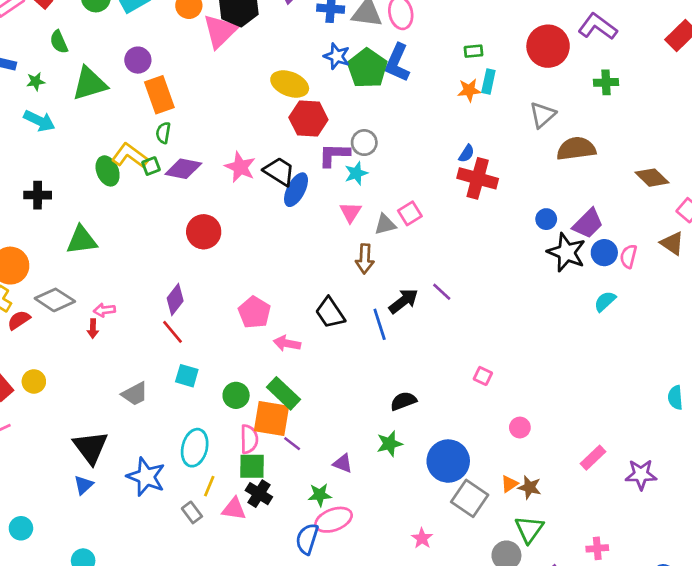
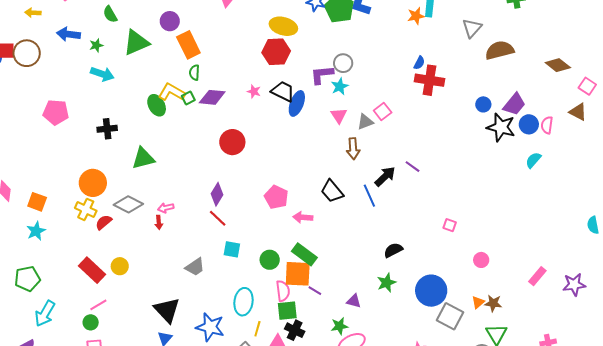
red hexagon: (308, 119) -> (276, 52), moved
pink star: (240, 167) -> (254, 91), size x0.6

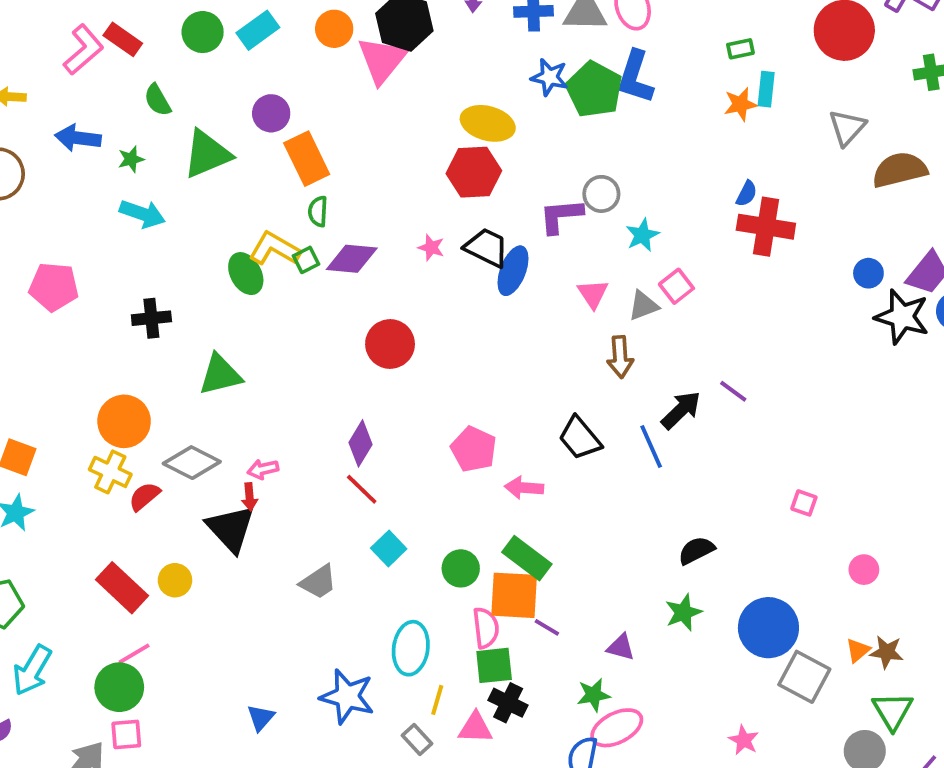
cyan star: (340, 86) -> (642, 235), moved
cyan square: (232, 249) -> (389, 548), turned 36
black triangle: (167, 310) -> (231, 529), moved
green circle: (91, 322) -> (119, 687), size x1.6

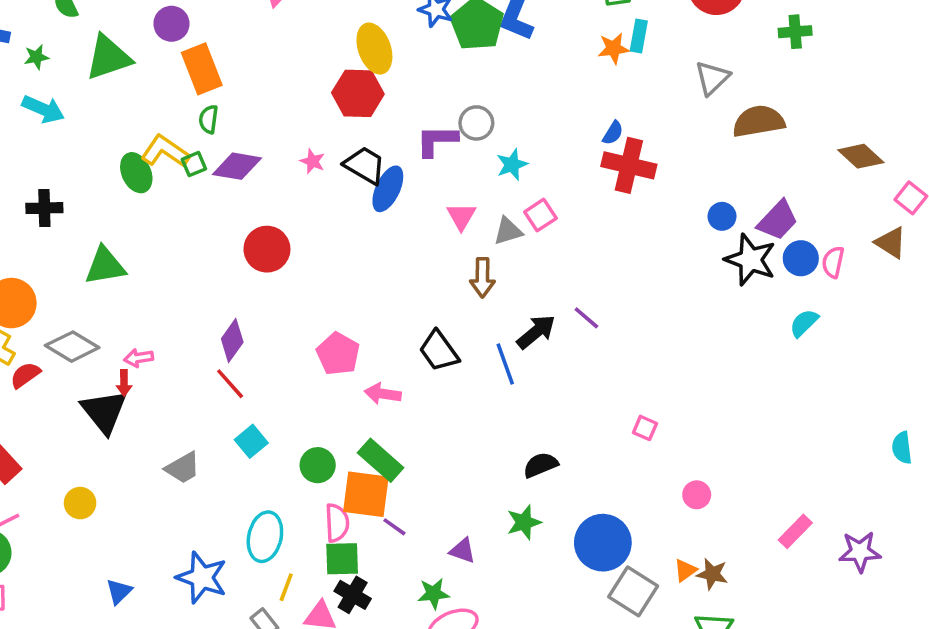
yellow ellipse: (488, 123) -> (374, 49), turned 51
yellow circle: (175, 580) -> (80, 503), moved

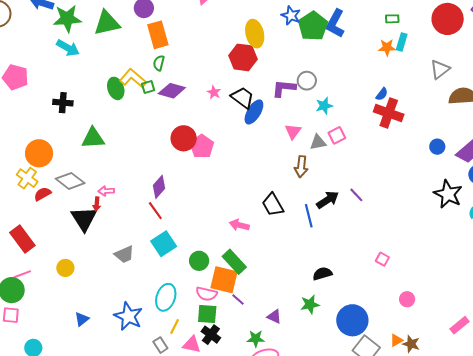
green star: (36, 57) -> (67, 19), size x2.0
black star: (750, 260) -> (448, 194), moved
pink pentagon: (338, 354) -> (202, 146), moved
cyan square: (251, 441) -> (164, 244), size x1.4
pink semicircle: (337, 523) -> (206, 294), turned 100

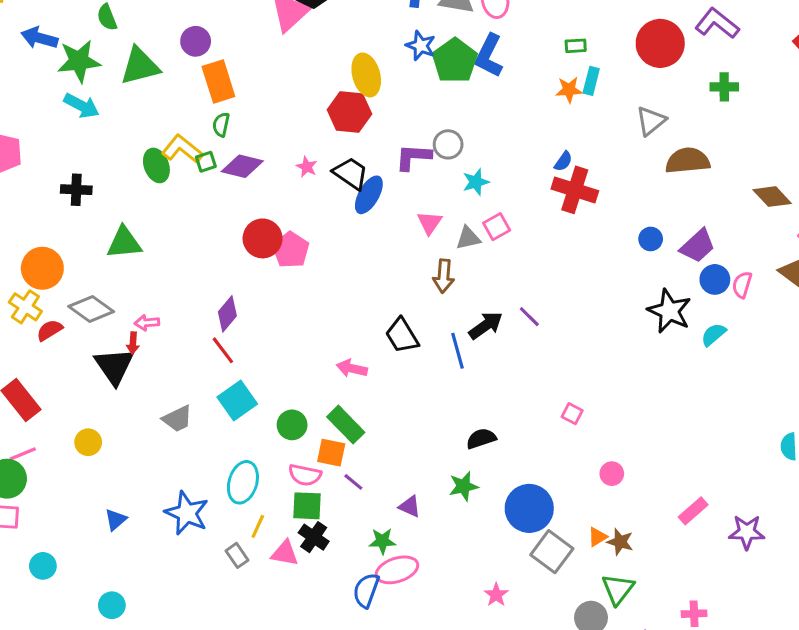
orange square: (224, 280) -> (331, 453), size x0.7

